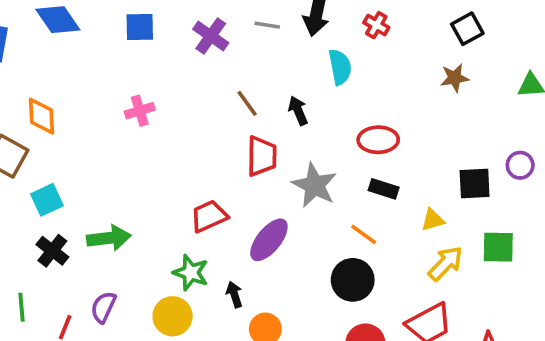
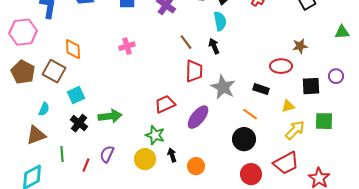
cyan semicircle: (340, 67) -> (220, 21), moved
brown star: (455, 78) -> (300, 46), moved
red ellipse: (378, 140) -> (281, 66), moved
black arrow: (234, 294) -> (172, 155), moved

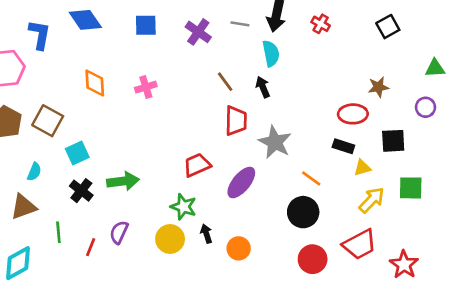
orange diamond: (73, 49) -> (95, 83), moved
purple circle: (336, 76) -> (425, 107), moved
black rectangle: (261, 89) -> (343, 146), moved

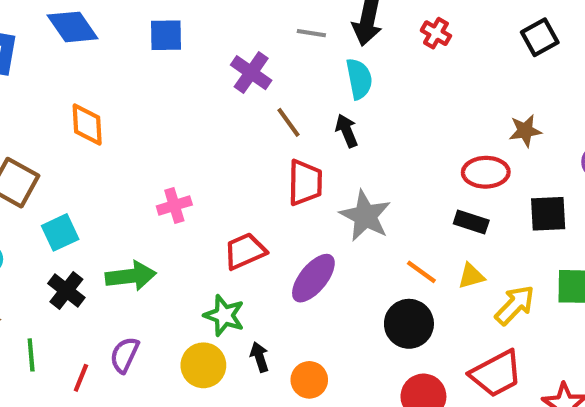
purple cross: (198, 32) -> (251, 73), moved
pink cross: (146, 87) -> (174, 205), moved
yellow triangle: (362, 168) -> (471, 276), moved

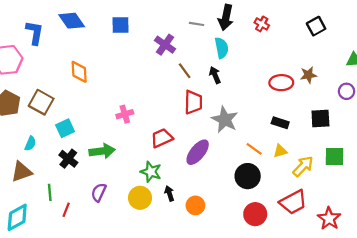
red ellipse: (486, 172) -> (281, 83), moved
red line: (81, 378) -> (66, 210), moved

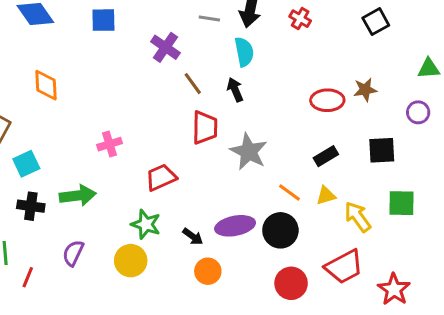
black rectangle: (280, 123) -> (326, 156), turned -49
purple ellipse: (198, 152) -> (235, 226), moved, turned 40
black cross: (68, 159) -> (31, 206), turned -30
yellow arrow: (303, 166) -> (358, 217), turned -80
black arrow: (169, 193) -> (193, 236), moved, turned 144

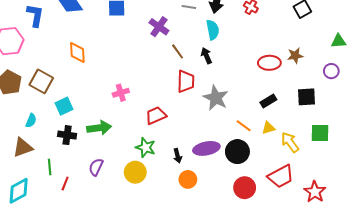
black arrow: (193, 236) -> (178, 156), turned 40

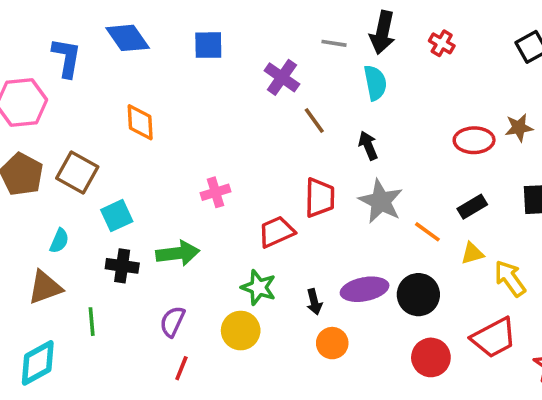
black arrow: (206, 56) -> (368, 146), moved
red trapezoid: (186, 81) -> (320, 198), moved
orange line: (244, 126) -> (427, 232), moved
red line: (65, 184) -> (181, 368), moved

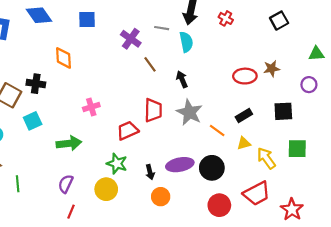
gray line: (334, 43) -> (162, 28), moved
orange diamond: (140, 122) -> (64, 58), moved
black cross: (122, 266) -> (36, 84), moved

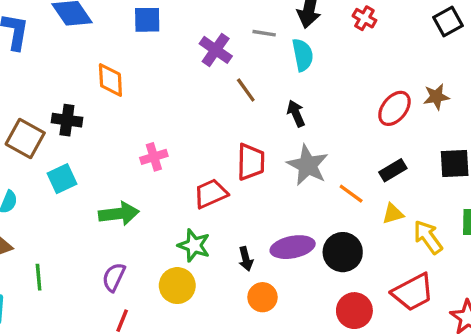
red ellipse: (245, 76) -> (394, 108), turned -50

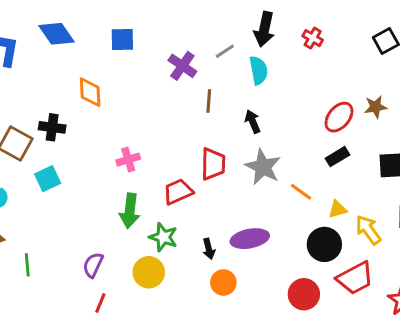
gray line: (264, 33) -> (225, 51), turned -42
brown line: (246, 90) -> (209, 101), turned 40
black rectangle: (393, 170) -> (338, 157), moved
green arrow: (119, 214) -> (130, 211), moved, turned 104
black circle: (343, 252) -> (324, 244), moved

